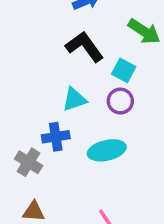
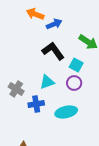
gray cross: (29, 162) -> (16, 89), moved

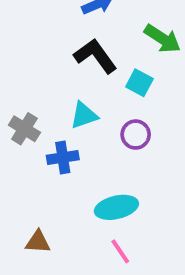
purple circle: (74, 83) -> (136, 135), moved
cyan ellipse: (66, 112) -> (116, 207), moved

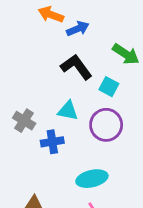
cyan triangle: (84, 115) -> (68, 111), turned 30
purple circle: (136, 135) -> (106, 125), size x1.5

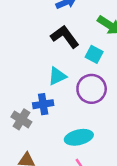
cyan triangle: (68, 111) -> (57, 76), turned -36
gray cross: (24, 121) -> (21, 119), moved

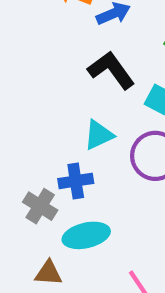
cyan ellipse: (79, 137) -> (86, 235), moved

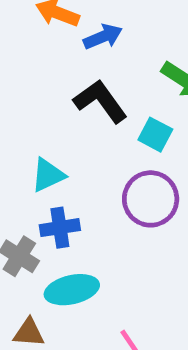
cyan triangle: (99, 135) -> (48, 175), moved

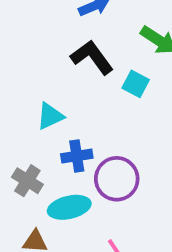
purple circle: (151, 199) -> (117, 179), moved
blue cross: (60, 228) -> (77, 156), moved

